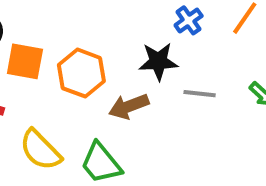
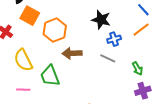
blue cross: (189, 20) -> (114, 39), moved
black star: (158, 61) -> (101, 20), moved

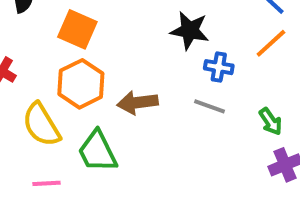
orange square: (30, 16) -> (77, 29), moved
orange hexagon: (55, 30) -> (81, 84), moved
blue cross: (114, 39) -> (219, 67), turned 32

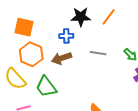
orange line: (271, 43) -> (109, 17), moved
blue cross: (219, 67) -> (66, 36), moved

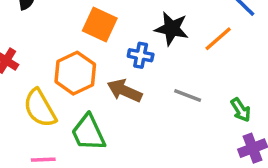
orange square: (24, 27) -> (100, 25), moved
brown arrow: (62, 58) -> (125, 91), turned 30

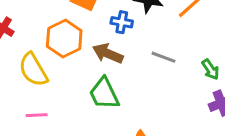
green trapezoid: (88, 133) -> (104, 94), moved

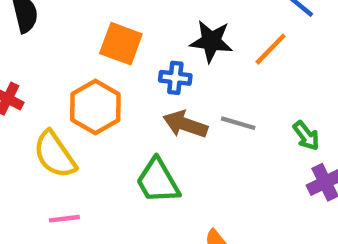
brown arrow: (108, 54) -> (185, 124), moved

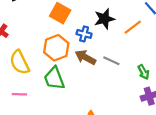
black star: (211, 41) -> (104, 19), turned -30
orange hexagon: (95, 107) -> (56, 48), moved
green trapezoid: (158, 181) -> (54, 78), moved

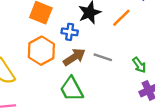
brown arrow: (85, 57) -> (74, 57), turned 126
green trapezoid: (54, 78) -> (72, 89), moved

